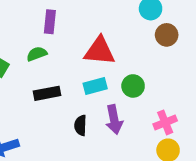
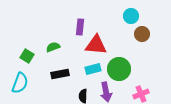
purple rectangle: (50, 22) -> (80, 27), moved
green circle: (133, 86) -> (119, 69), size x1.5

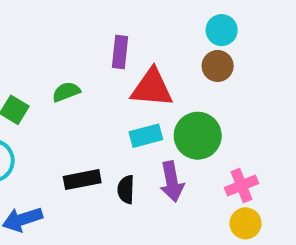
brown circle: (142, 34) -> (218, 66), moved
black rectangle: (60, 74) -> (82, 180), moved

